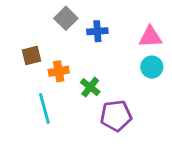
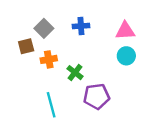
gray square: (66, 18) -> (44, 28), moved
cyan line: (44, 109) -> (51, 105), moved

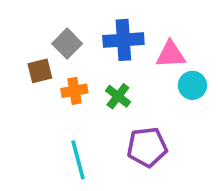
blue cross: (81, 26) -> (123, 40), size x1.5
pink triangle: (125, 31) -> (171, 54), moved
green cross: (75, 73) -> (118, 96), moved

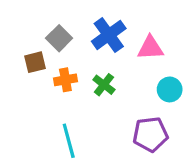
blue cross: (123, 40) -> (109, 35), turned -32
cyan circle: (192, 85) -> (170, 89), moved
purple pentagon: (147, 147) -> (150, 134), moved

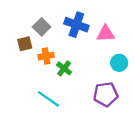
blue cross: (109, 35) -> (76, 25), turned -35
green cross: (104, 85) -> (64, 68), moved
cyan line: (69, 141) -> (48, 99), turned -40

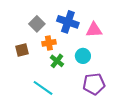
brown square: (25, 44) -> (22, 50), moved
orange cross: (46, 56) -> (49, 43), moved
cyan circle: (119, 63) -> (83, 56), moved

